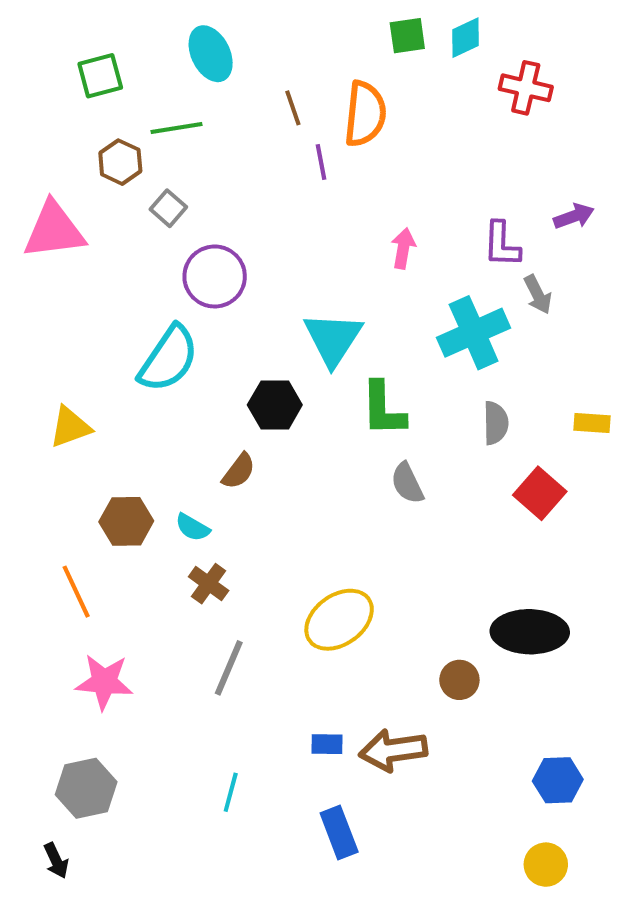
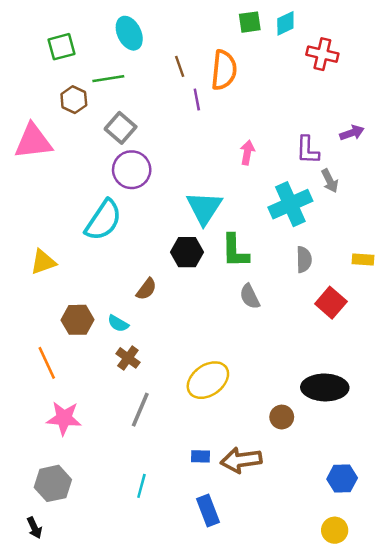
gray square: (168, 208) -> (121, 128), moved, size x1.4
black hexagon: (275, 405) -> (187, 252), moved

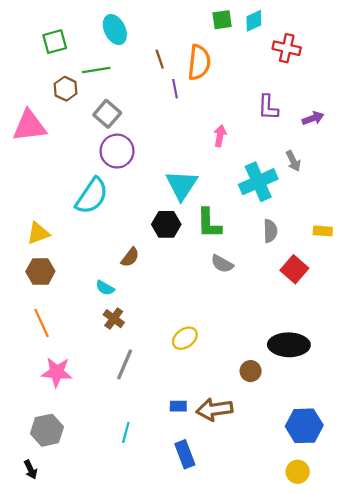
purple L-shape: (308, 150) -> (268, 107), moved
gray semicircle: (250, 296) -> (222, 264), turned -35
brown hexagon: (78, 320) -> (40, 271), moved
yellow ellipse: (208, 380) -> (185, 338), size x0.7
blue hexagon: (342, 479) -> (304, 426), size x1.4

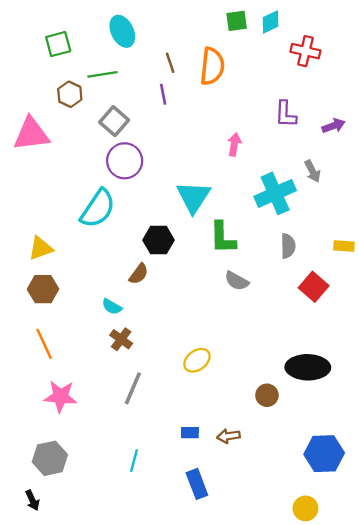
purple line: (175, 89) -> (163, 94), moved
black hexagon: (166, 224) -> (158, 240), moved
brown arrow: (214, 409) -> (228, 436), size x0.6
yellow circle: (298, 472) -> (305, 508), moved

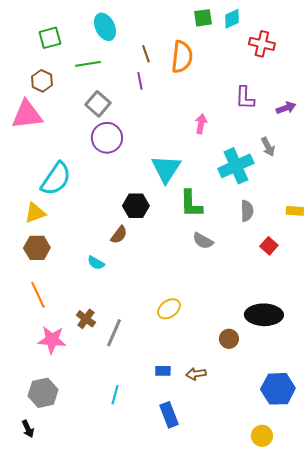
brown hexagon: (70, 94) -> (42, 81), moved
cyan semicircle: (98, 209) -> (56, 179), moved
red square: (314, 287) -> (269, 246), size x0.7
brown cross: (121, 339) -> (86, 319), moved

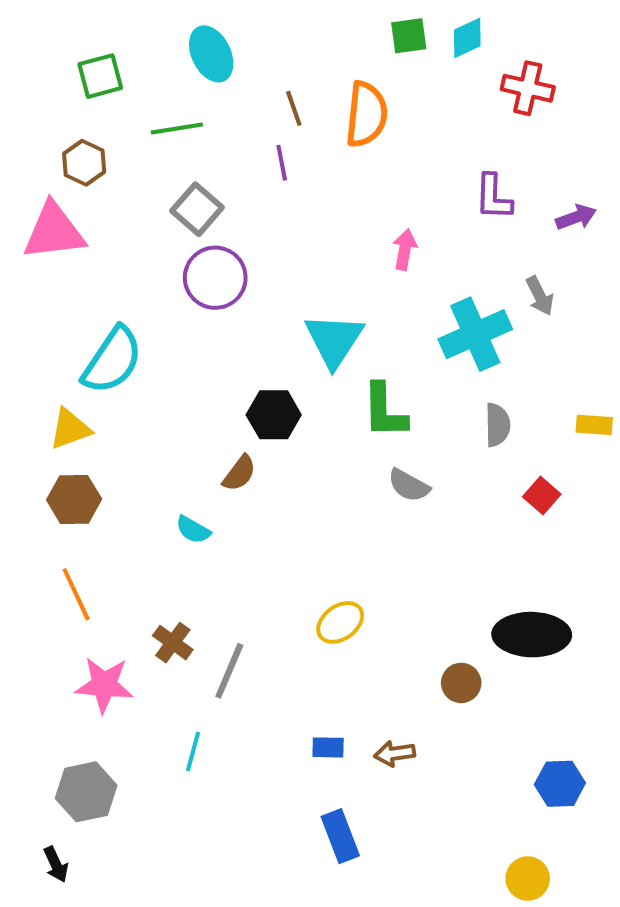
blue hexagon: (278, 389) -> (560, 784), size x0.7
cyan line: (115, 395) -> (193, 751), moved

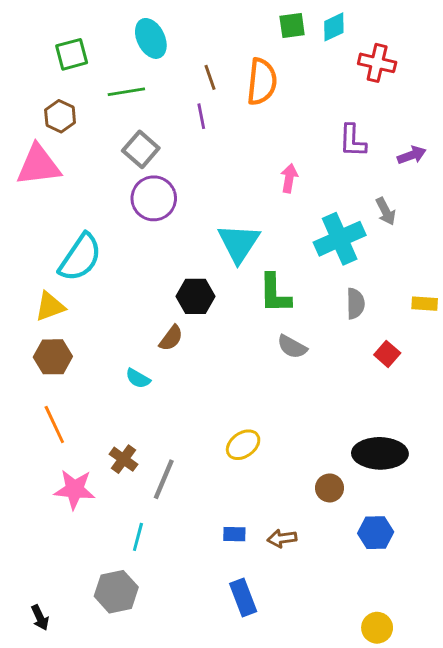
blue hexagon: (560, 784) -> (376, 533), moved
gray hexagon: (86, 792) -> (116, 592), moved

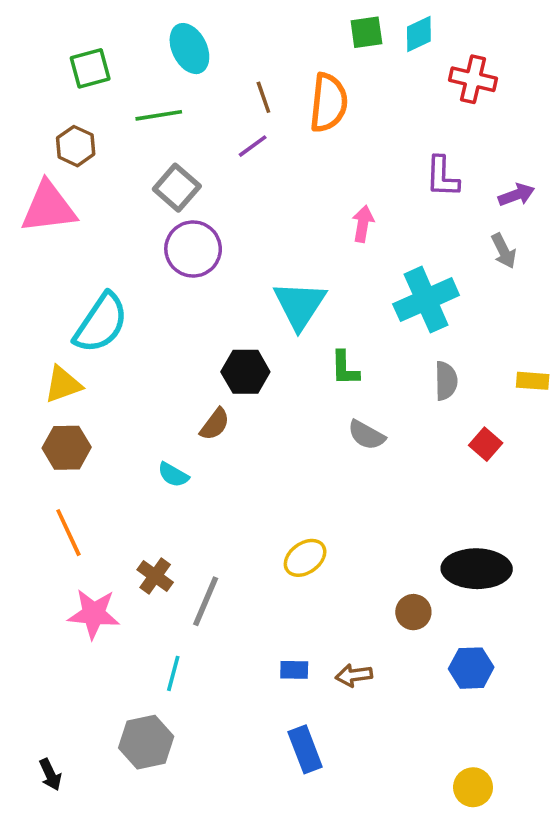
purple line: (201, 116) -> (253, 146), turned 65
gray arrow: (386, 211) -> (504, 251), moved
green L-shape: (275, 293) -> (345, 368), size x0.7

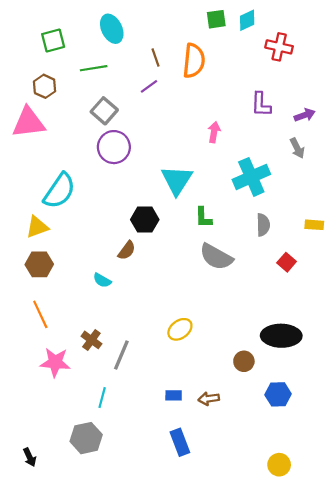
gray semicircle: (366, 435) -> (216, 257), size x1.5

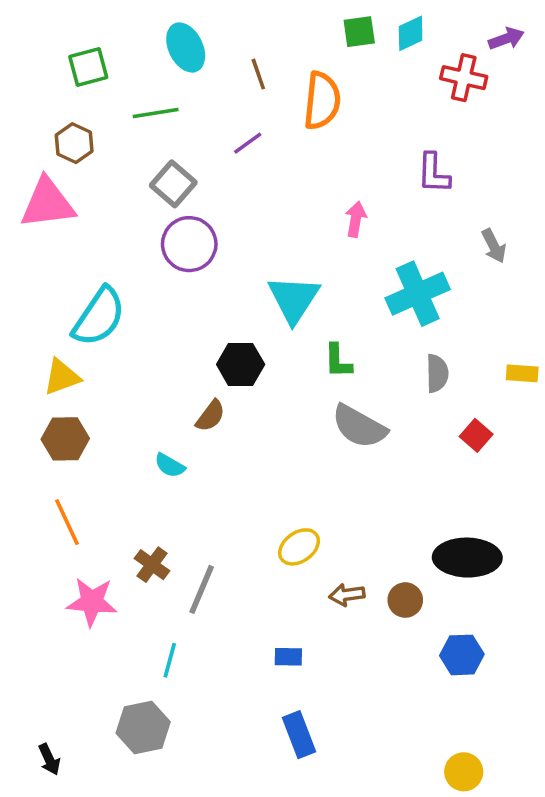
brown line: (155, 58) -> (258, 74), moved
purple arrow: (305, 115) -> (506, 39), moved
brown arrow: (209, 399) -> (347, 595), moved

